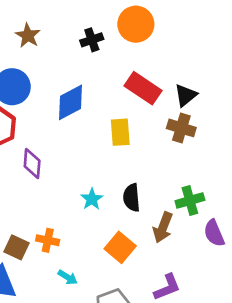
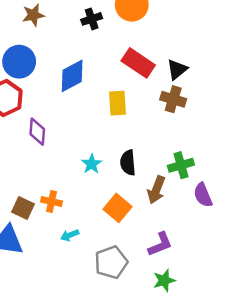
brown star: (28, 36) -> (33, 15), turned 30
cyan arrow: (68, 277) -> (70, 235), turned 126

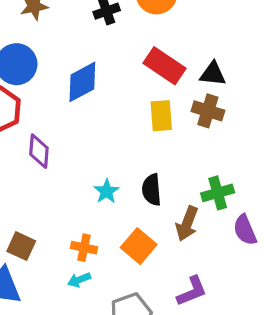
black triangle: (177, 69) -> (213, 74), turned 45
yellow rectangle: (118, 103) -> (161, 116), moved
orange cross: (51, 201) -> (84, 248), moved

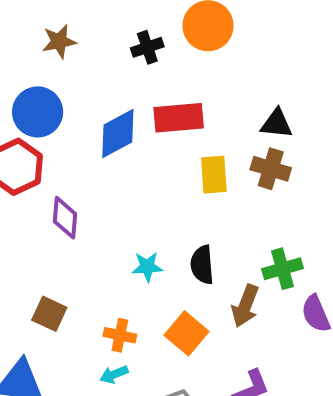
red rectangle: (164, 66) -> (179, 118), moved, turned -39
cyan star: (107, 191) -> (147, 267), turned 30
brown square: (21, 246) -> (49, 314), moved

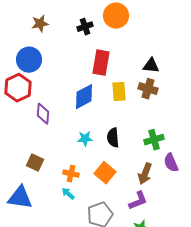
red rectangle: (179, 118) -> (101, 63), turned -75
blue diamond: (118, 133) -> (84, 97), moved
brown arrow: (245, 306) -> (145, 174), moved
cyan arrow: (114, 374) -> (68, 194), turned 64

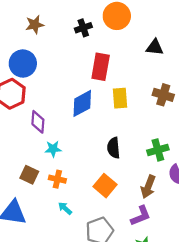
black triangle: (151, 66) -> (155, 47), moved
brown cross: (148, 89) -> (163, 95), moved
cyan star: (85, 139) -> (53, 149), moved
orange cross: (71, 174) -> (57, 179), moved

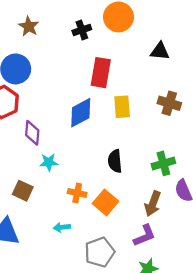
brown star: (35, 25) -> (29, 26), turned -30
orange cross: (57, 179) -> (77, 193), moved
cyan arrow: (65, 208) -> (62, 227), turned -48

